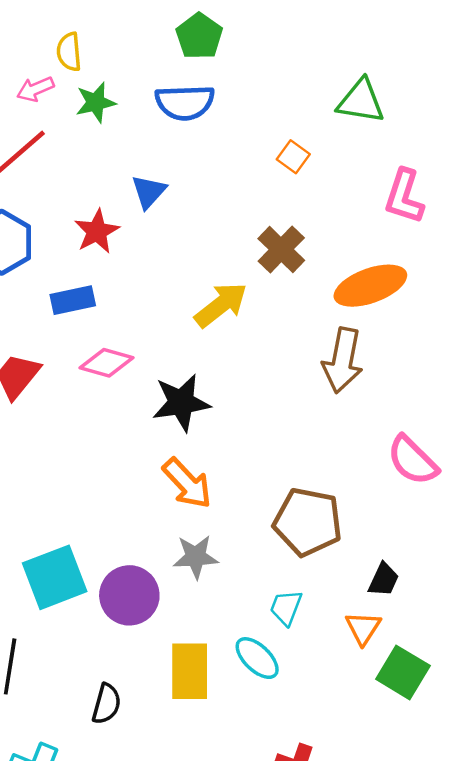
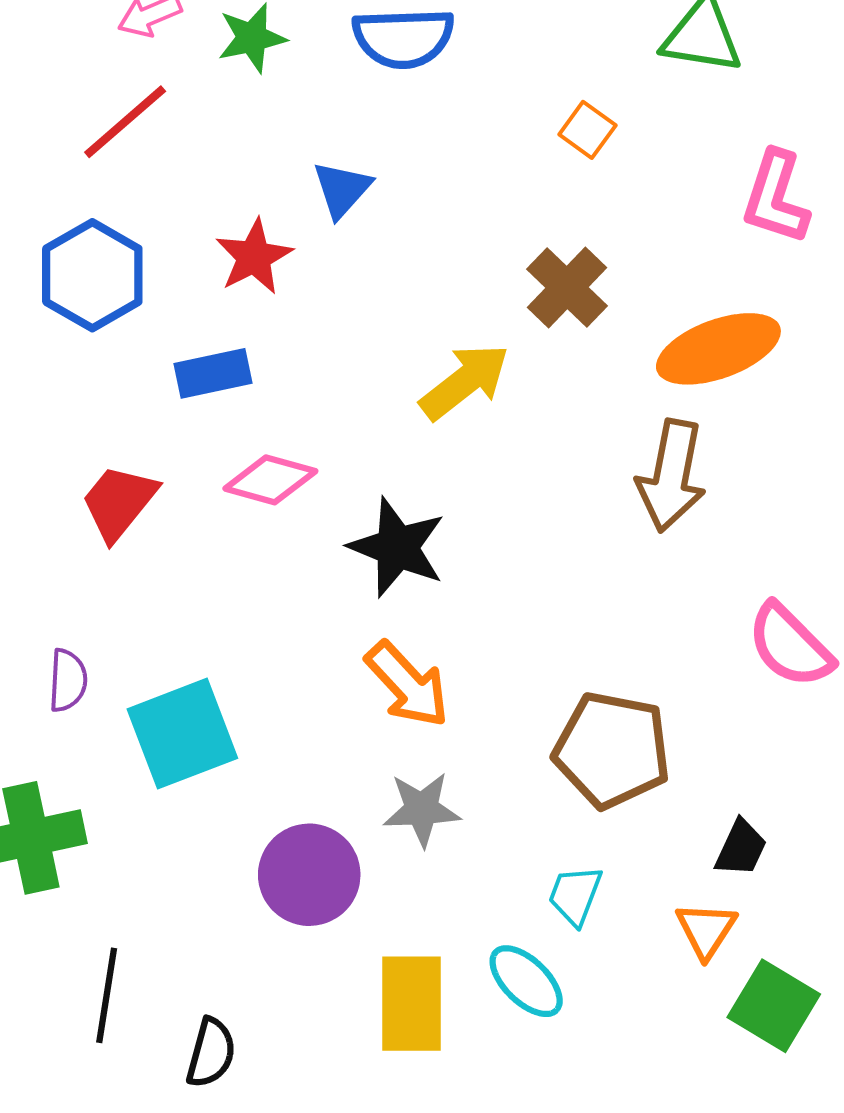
black star: (181, 403) -> (397, 547), turned 30
cyan square: (55, 577) -> (182, 734), moved
black semicircle: (106, 704) -> (211, 1053), moved

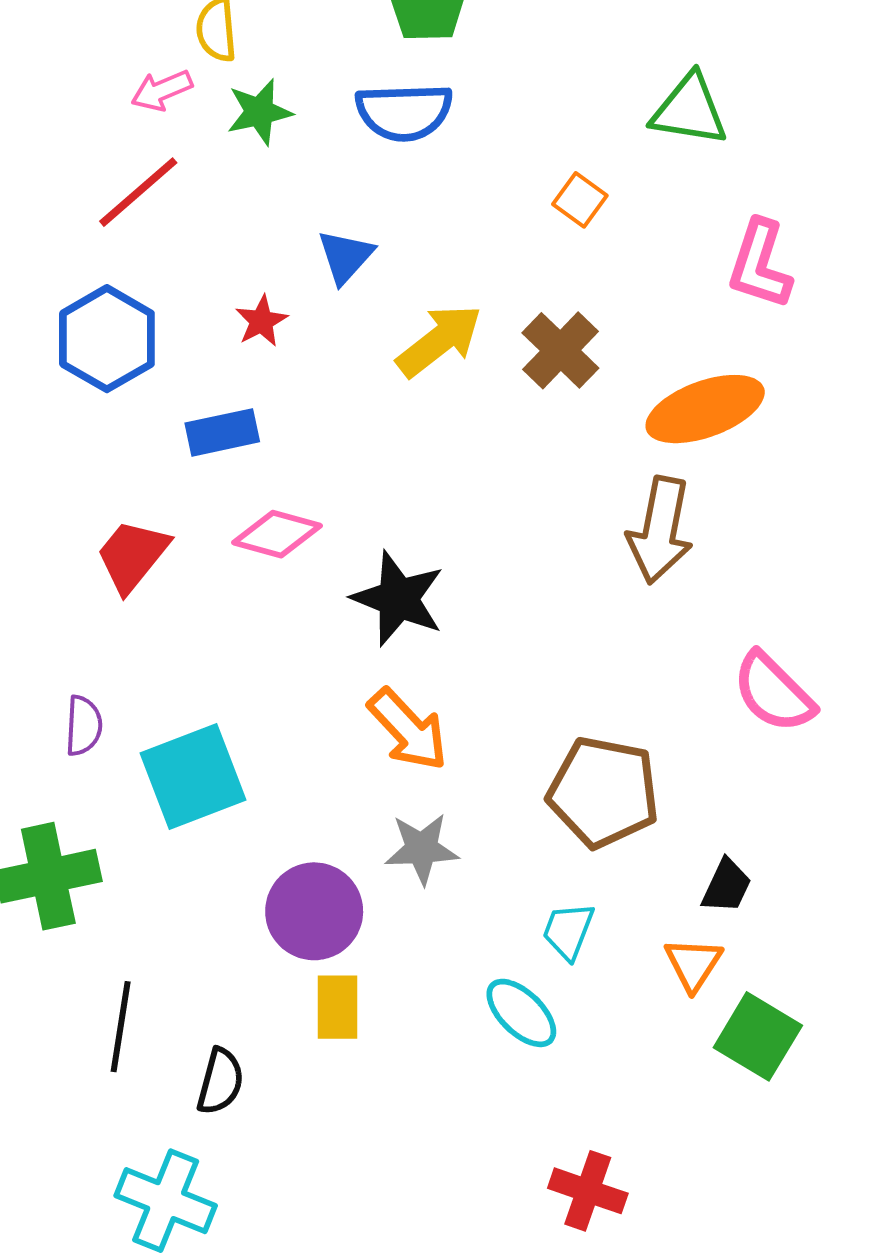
red star: (254, 257) -> (261, 321), size x0.7
yellow arrow: (465, 382) -> (439, 341), moved
yellow rectangle: (412, 1004) -> (338, 1007), moved, size x0.7

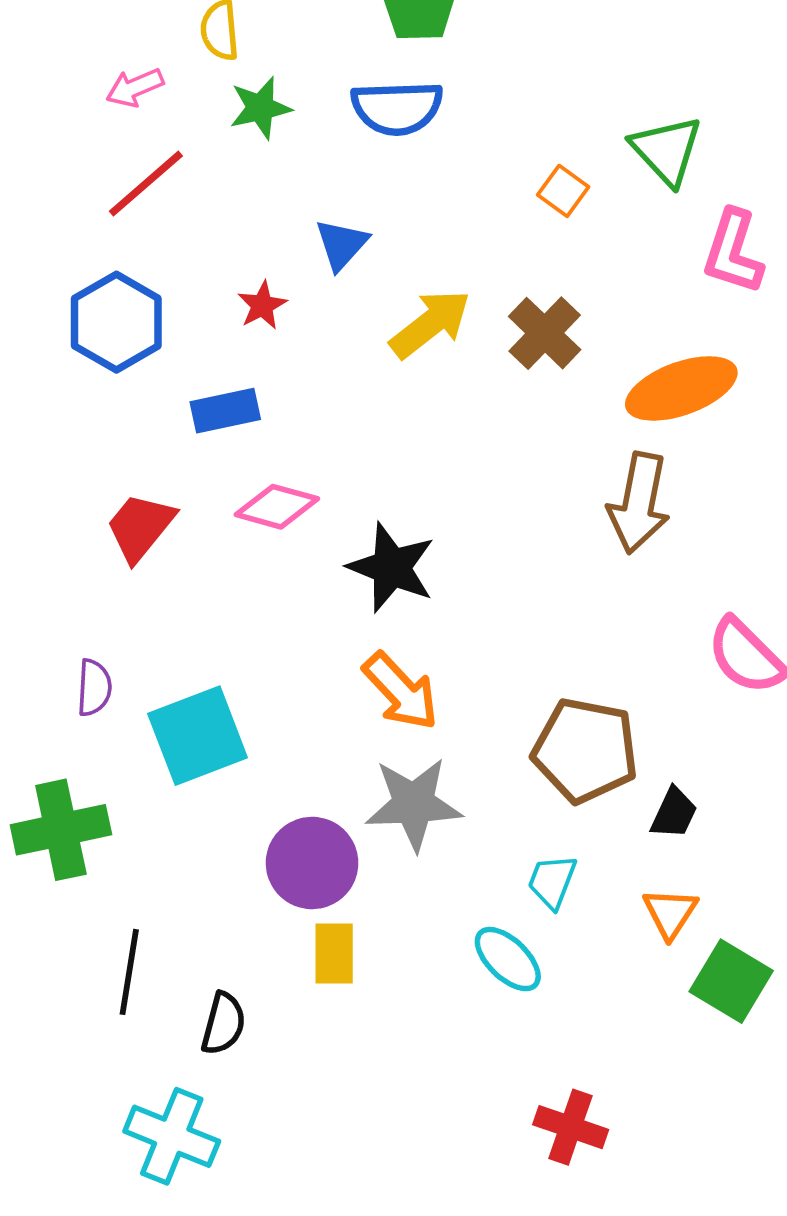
pink arrow: (162, 90) -> (135, 88), moved
green triangle: (689, 110) -> (667, 150), moved, turned 38
gray star: (422, 849) -> (414, 804), size x1.4
black trapezoid: (727, 886) -> (674, 813), moved

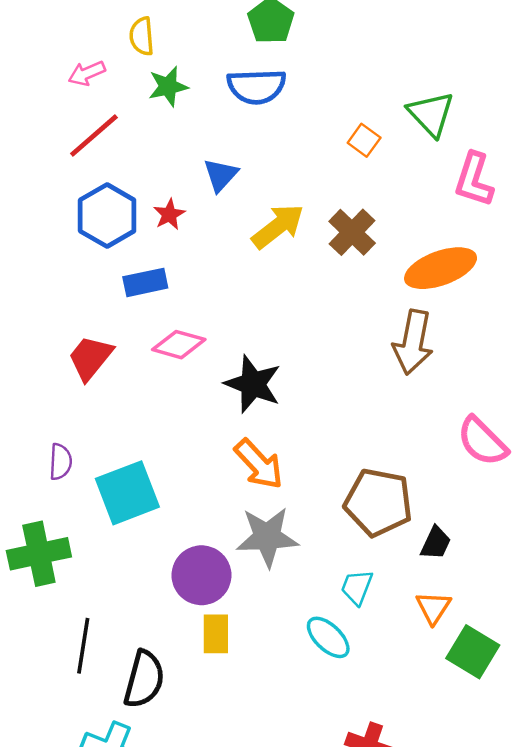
blue hexagon: (116, 322) -> (107, 216), moved
black semicircle: (223, 1024) -> (144, 679), size x1.4

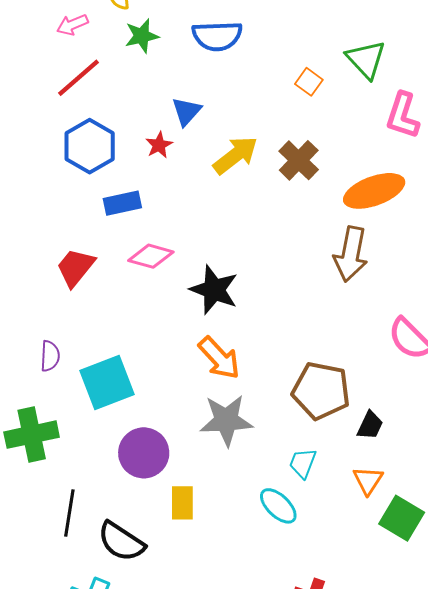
red star: (169, 214) -> (159, 145), moved
purple circle: (201, 575) -> (144, 453), moved
black semicircle: (144, 679) -> (121, 542), turned 108

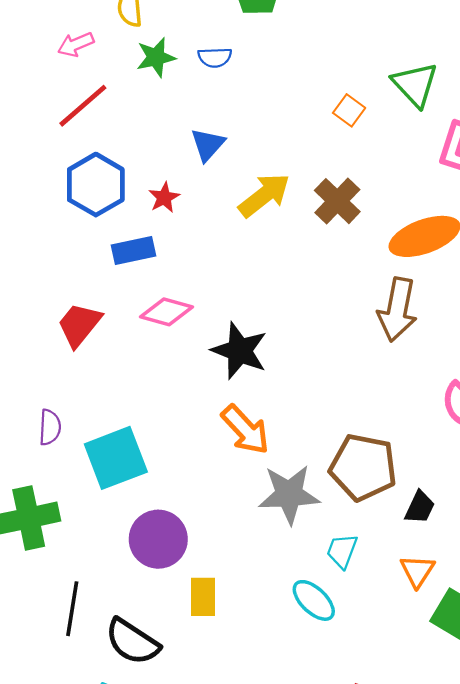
blue semicircle: (217, 36) -> (215, 57), moved, size x0.6
red star: (159, 145) -> (164, 198), moved
gray star: (226, 420) -> (289, 494), moved

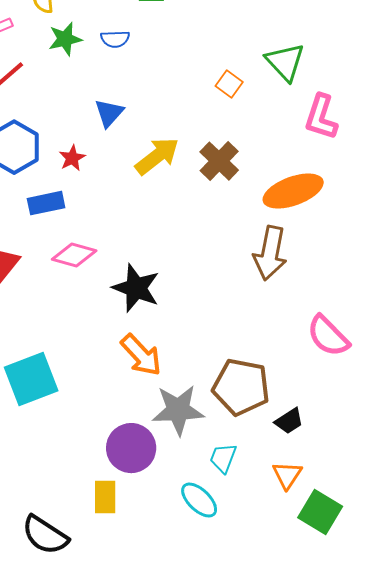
black trapezoid: (420, 507) -> (289, 421), turned 32
purple circle: (158, 539) -> (131, 448), moved

